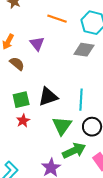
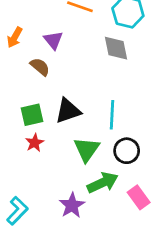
gray diamond: (84, 50) -> (116, 48), turned 70
brown semicircle: (17, 64) -> (40, 67), moved

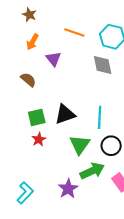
orange arrow: (15, 37) -> (32, 42), moved
brown semicircle: (40, 67) -> (28, 80), moved

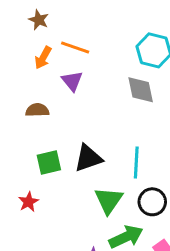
orange line: (74, 32) -> (75, 47), moved
brown semicircle: (28, 80) -> (37, 110), turned -42
red star: (39, 139) -> (29, 202), moved

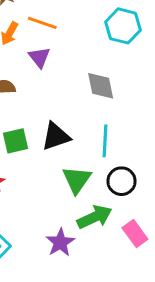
gray diamond: (141, 90) -> (101, 86), moved

